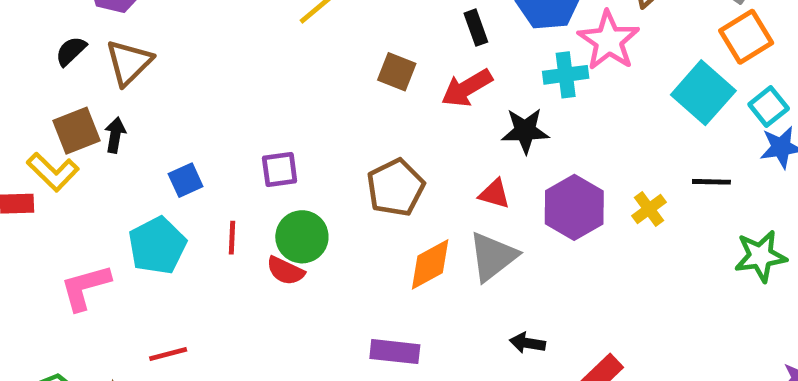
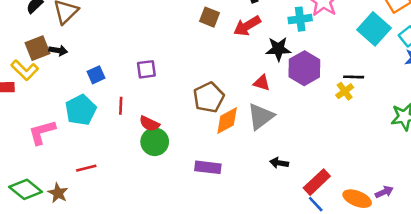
black arrow: (115, 135) -> (58, 51), turned 90
black line: (711, 182) -> (354, 77), moved
brown pentagon: (396, 188) -> (209, 97), moved
purple hexagon: (574, 207) -> (304, 68), moved
green circle: (302, 237) -> (155, 142), moved

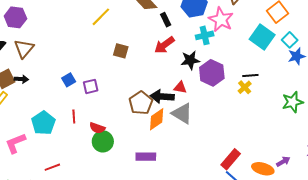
brown square: (209, 17) -> (121, 51), moved
blue square: (96, 75) -> (69, 80), moved
gray triangle: (261, 116) -> (182, 113), turned -45
black arrow: (279, 163) -> (162, 97), moved, size x1.6

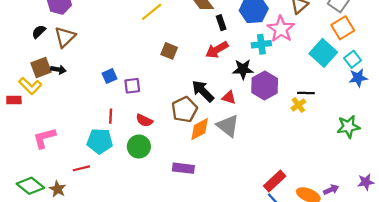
black arrow: (162, 97) -> (203, 91), moved, turned 35
cyan pentagon: (43, 123) -> (100, 141), moved, turned 30
red semicircle: (97, 128) -> (144, 120), moved

